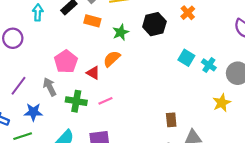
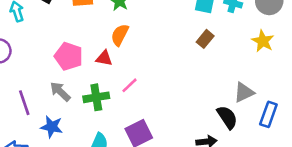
purple line: (19, 86) -> (24, 103), turned -36
blue star: (33, 112) -> (52, 127), turned 30
brown rectangle: (171, 120) -> (205, 39), moved, turned 64

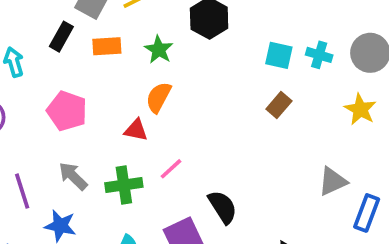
pink pentagon: (69, 56) -> (67, 111), moved
black semicircle: (227, 117) -> (223, 207), moved

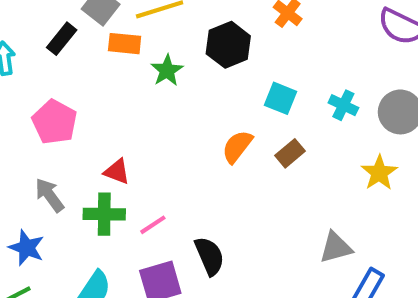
orange rectangle: (107, 46) -> (125, 44), moved
cyan square: (279, 55) -> (281, 98), moved
orange semicircle: (159, 97) -> (237, 147), moved
red triangle: (136, 130) -> (117, 172), moved
pink line: (171, 169) -> (153, 225), moved

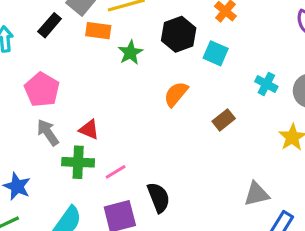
cyan square: (281, 98) -> (216, 53), moved
orange semicircle: (237, 147) -> (176, 94), moved
gray arrow: (50, 195) -> (48, 132), moved

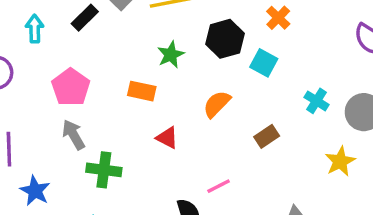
orange rectangle: (98, 31) -> (142, 91), moved
red triangle: (89, 130) -> (167, 138), moved
pink line: (116, 172) -> (219, 186), moved

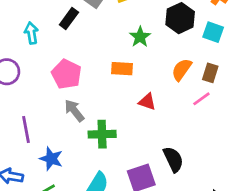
brown rectangle: (267, 136) -> (210, 73), moved, turned -30
pink line: (219, 186) -> (201, 99), moved

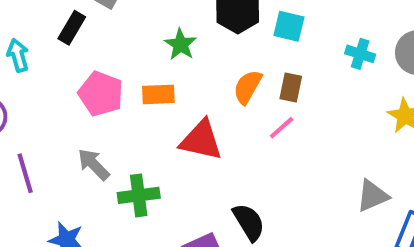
pink pentagon: (66, 74) -> (101, 94), moved
red triangle: (147, 102) -> (201, 140), size x1.6
purple line: (26, 130) -> (25, 173), moved

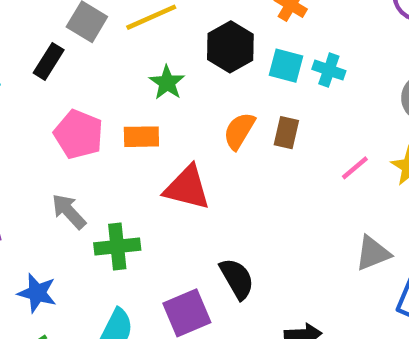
cyan cross: (360, 54) -> (329, 70), moved
pink line: (282, 128) -> (355, 168), moved

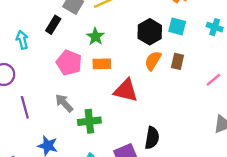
black hexagon: (230, 47) -> (150, 32), moved
cyan cross: (329, 70) -> (215, 27), moved
green star: (167, 83) -> (95, 37), moved
black semicircle: (237, 279) -> (152, 138), turned 40

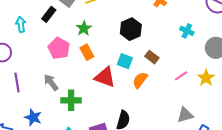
cyan square: (177, 26) -> (125, 61), moved
orange semicircle: (153, 61) -> (140, 80), moved
brown rectangle: (177, 61) -> (152, 57), turned -72
orange rectangle: (102, 64) -> (87, 52), turned 56

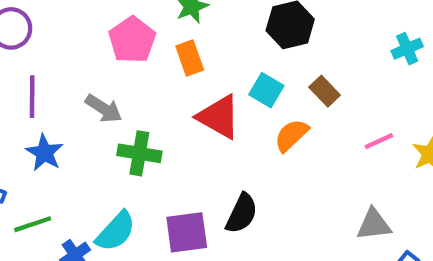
cyan cross: (187, 31) -> (407, 49), turned 32
gray arrow: (51, 82) -> (104, 109), turned 150
blue star: (33, 117) -> (44, 153), moved

